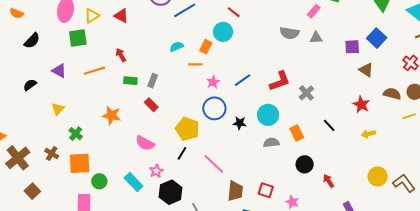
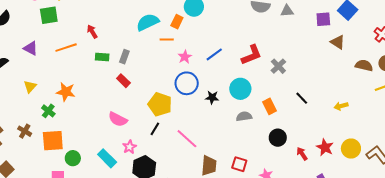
cyan semicircle: (177, 47) -> (148, 22), size x1.6
red star: (361, 105) -> (325, 147), moved
orange star: (111, 115) -> (66, 92), moved

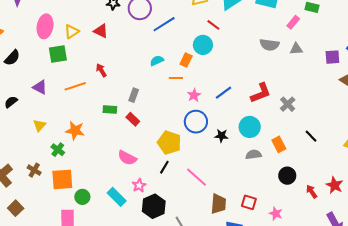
cyan semicircle: (148, 22) -> (157, 61), size x0.6
green rectangle: (102, 57) -> (110, 109), moved

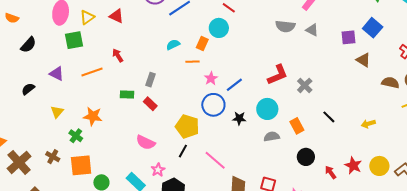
gray triangle: (296, 49) -> (312, 30), turned 32
blue line: (224, 93) -> (234, 85), moved

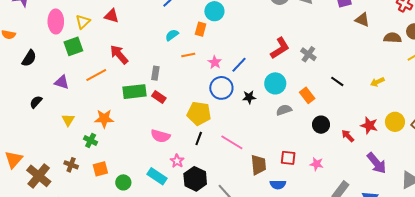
red arrow: (118, 55) -> (119, 54), size x1.5
orange line: (192, 62) -> (188, 55), moved
green rectangle: (127, 94) -> (134, 92), size x1.6
orange square: (81, 165) -> (100, 169), size x0.7

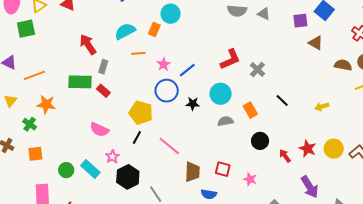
cyan semicircle: (172, 35) -> (125, 31), size x1.5
red arrow: (119, 54) -> (88, 44), moved
orange line: (96, 75) -> (34, 75), moved
green circle: (123, 182) -> (66, 170), moved

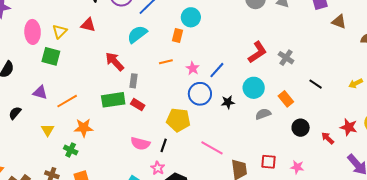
green square: (26, 29) -> (51, 56), turned 36
cyan semicircle: (125, 31) -> (137, 34), moved
black line: (137, 137) -> (164, 145), moved

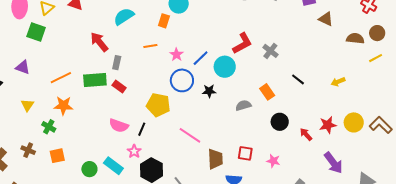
cyan circle: (254, 88) -> (225, 67), moved
orange line: (67, 101) -> (61, 78), moved
red star: (349, 127) -> (328, 125), turned -30

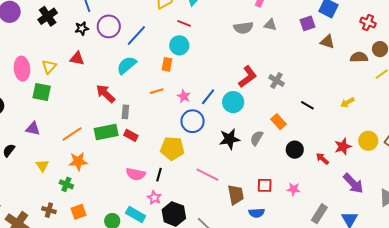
black star: (209, 91) -> (229, 139), moved, size x1.5
gray semicircle: (243, 105) -> (257, 138), turned -35

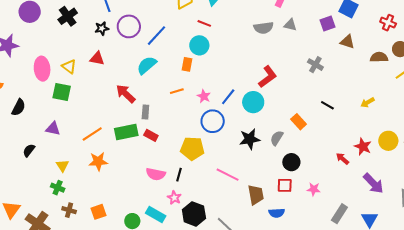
yellow triangle: (49, 67) -> (69, 67), turned -35
gray cross: (276, 81) -> (315, 65), moved
red star: (343, 147) -> (363, 147), turned -30
black circle: (295, 150) -> (291, 162), moved
green cross: (66, 184) -> (58, 188), moved

